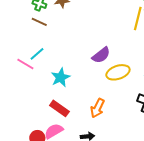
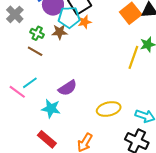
purple semicircle: (101, 55) -> (68, 88), moved
cyan star: (60, 77) -> (51, 109), turned 30

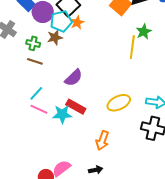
purple semicircle: (68, 88) -> (74, 78), moved
pink line: (17, 92) -> (39, 109), moved
red rectangle: (47, 139) -> (76, 107), moved

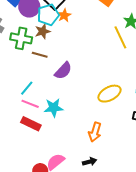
green cross: (33, 43) -> (21, 38), size x1.5
yellow line: (132, 47) -> (120, 37), turned -30
brown line: (35, 61) -> (40, 55), moved
red rectangle: (76, 107) -> (31, 124), moved

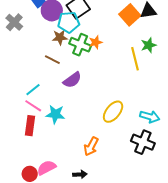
orange star: (64, 15) -> (96, 42), moved
green cross: (21, 38) -> (80, 45), moved
yellow ellipse: (109, 94) -> (113, 112), turned -35
red rectangle: (31, 124) -> (30, 126), turned 60

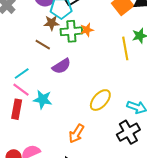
green cross: (80, 45) -> (71, 31), turned -30
black cross: (143, 142) -> (128, 132), turned 35

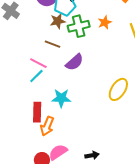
orange star: (87, 30) -> (105, 22), moved
pink line: (21, 90) -> (38, 63), moved
orange arrow: (76, 134) -> (47, 126), moved

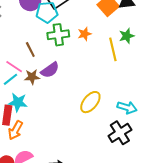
brown star: (58, 21) -> (32, 77), moved
brown line: (53, 44) -> (30, 49), turned 35
cyan star: (61, 98) -> (18, 102), moved

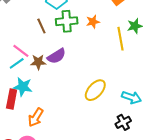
brown line: (30, 49) -> (41, 26), moved
orange arrow: (15, 130) -> (36, 117), moved
black cross: (120, 133) -> (123, 122), size x0.7

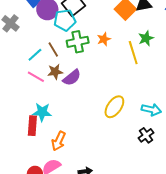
brown star: (38, 62) -> (55, 72), moved
cyan line: (17, 63) -> (35, 55), moved

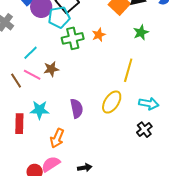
brown line: (53, 50) -> (16, 81), moved
yellow line: (133, 53) -> (128, 70), moved, turned 35
purple semicircle: (72, 78) -> (77, 108), moved, turned -60
red rectangle: (32, 126) -> (19, 124), moved

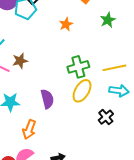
green cross: (73, 38) -> (78, 67), moved
yellow line: (128, 70) -> (114, 68), moved, turned 65
black cross: (144, 130) -> (106, 117), moved

